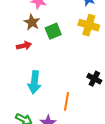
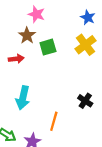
yellow cross: (89, 25) -> (86, 45), turned 30

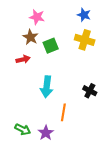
yellow cross: (86, 45) -> (85, 40), turned -30
cyan arrow: (23, 98) -> (47, 87), moved

